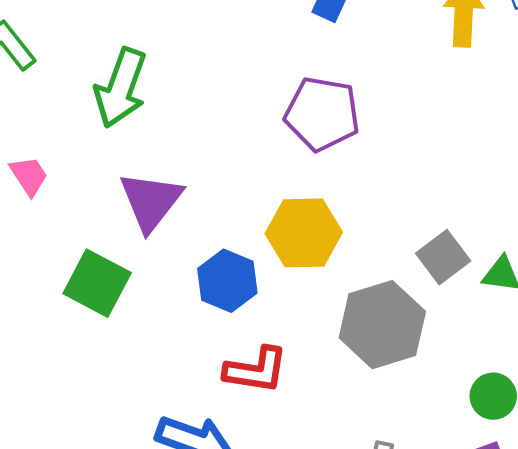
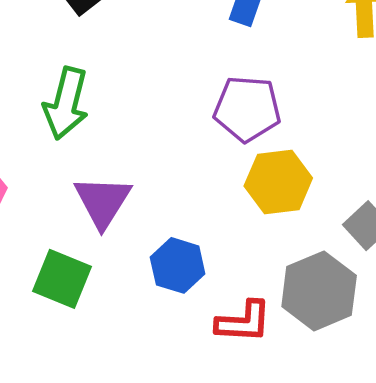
yellow hexagon: (304, 233) -> (278, 182), moved
red L-shape: (256, 370) -> (244, 322), moved

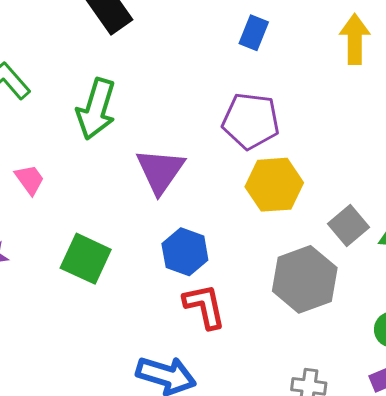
purple triangle: (103, 201) -> (160, 171), moved
red L-shape: (244, 322) -> (204, 306), moved, turned -108

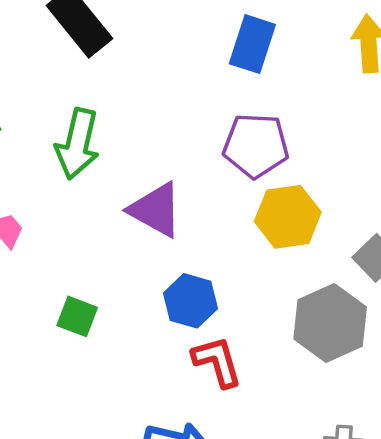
blue rectangle: (254, 33) -> (252, 44), size x1.4
purple triangle: (160, 171) -> (156, 210), turned -32
green square: (86, 259) -> (77, 316), size x0.7

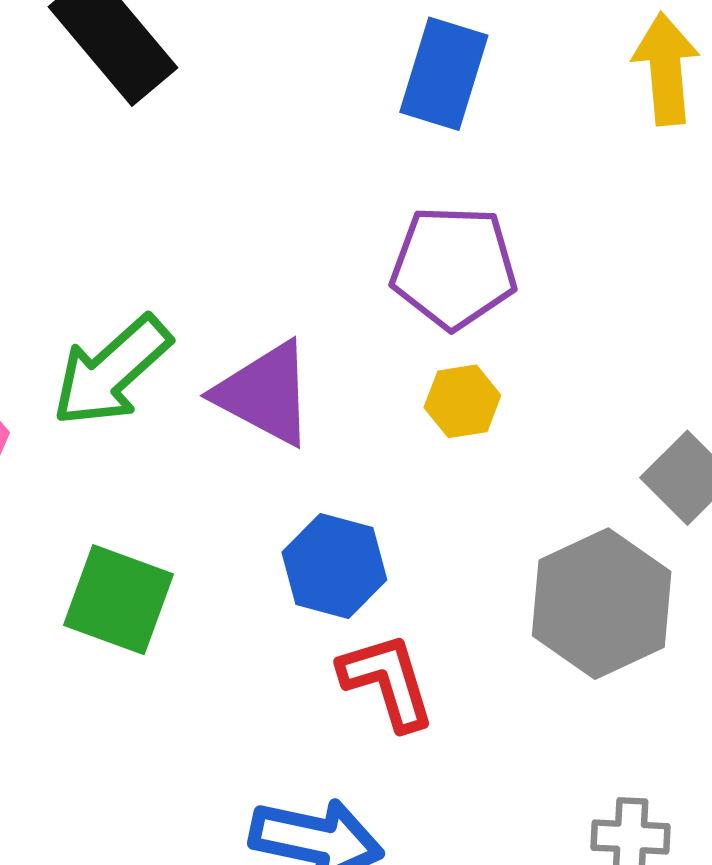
green arrow: (77, 144) -> (112, 371), moved, turned 36
yellow hexagon: (288, 217) -> (462, 401), moved, size x0.6
green square: (77, 316) -> (119, 600), size x1.4

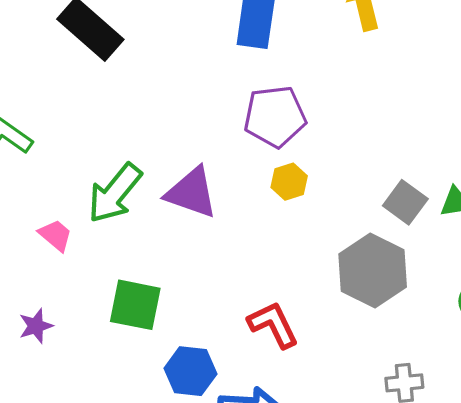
blue hexagon: (334, 566) -> (190, 371), moved

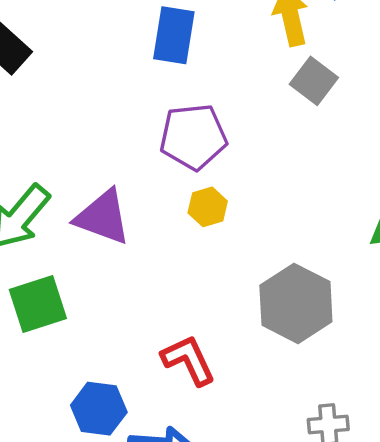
gray square: (405, 202) -> (314, 81), moved
green square: (135, 305) -> (38, 304), moved, turned -30

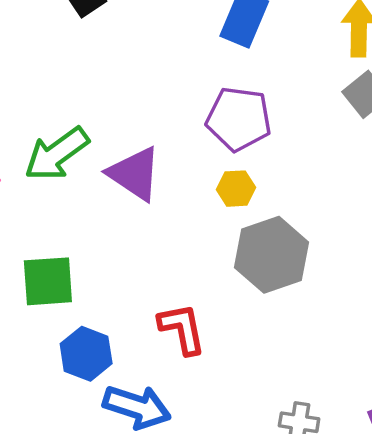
gray hexagon: (296, 303) -> (271, 255), moved
green square: (38, 304) -> (48, 281), moved

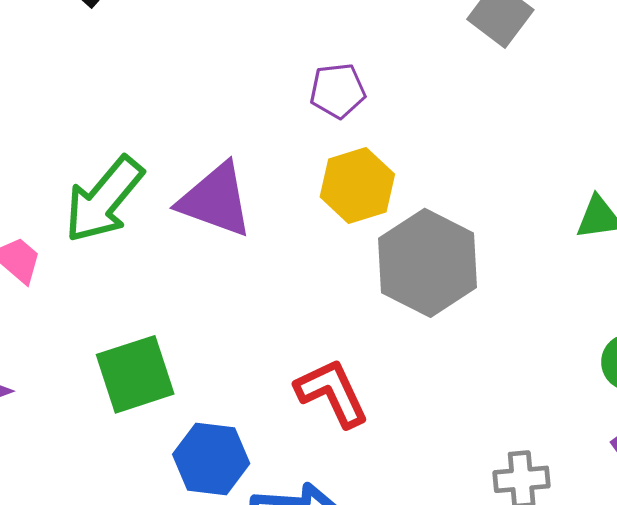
purple pentagon: (239, 119) -> (338, 91), size x0.6
yellow hexagon: (236, 189) -> (357, 186), size x1.4

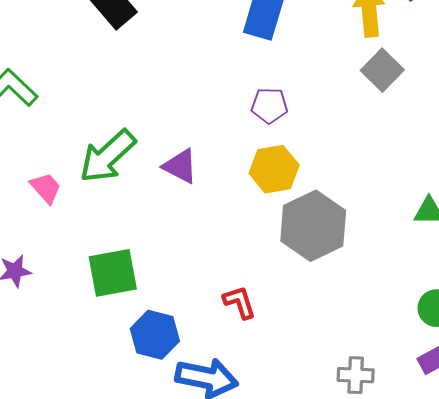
purple triangle: (216, 200) -> (180, 166), size x0.7
red L-shape: (332, 393) -> (240, 302), size x0.7

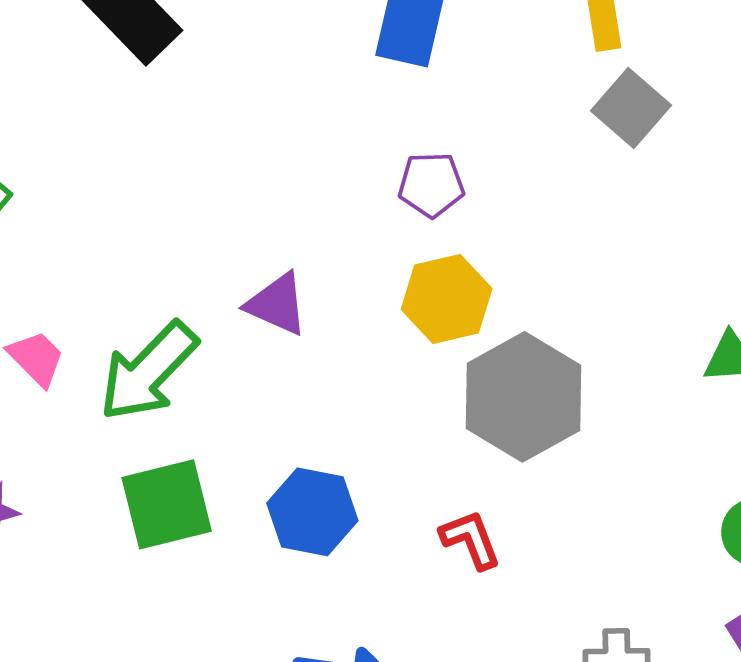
green arrow: (108, 156) -> (148, 371), moved
red L-shape: (240, 302) -> (471, 539), moved
blue hexagon: (155, 335) -> (312, 512), moved

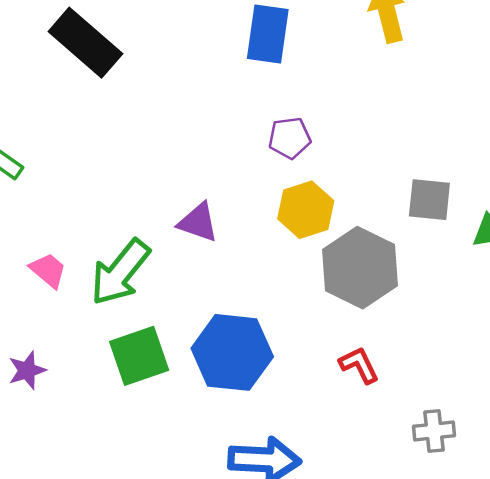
gray square: (631, 108) -> (429, 200), moved, turned -30
blue hexagon: (312, 512) -> (232, 352), size x1.4
red L-shape: (471, 539) -> (359, 365), moved

